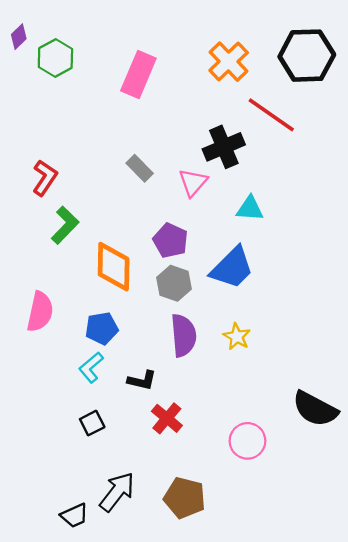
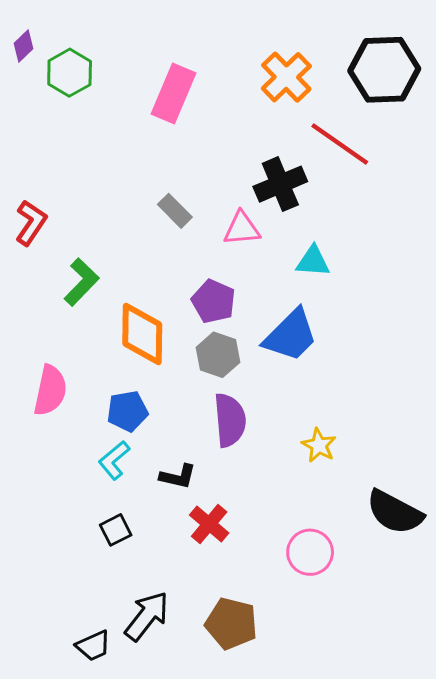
red L-shape: (45, 178) -> (31, 223), moved
pink triangle: (193, 182) -> (242, 229), turned 44
yellow star: (237, 337) -> (319, 445), moved

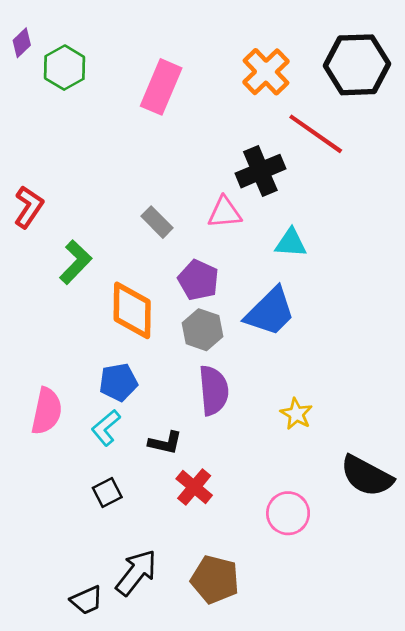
gray rectangle: (175, 211) -> (157, 222), moved
pink semicircle: (50, 390) -> (47, 411), moved

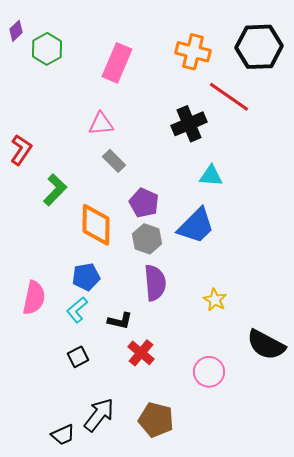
orange cross: (266, 72) -> (193, 52), turned -32
pink triangle: (225, 212) -> (101, 124), moved

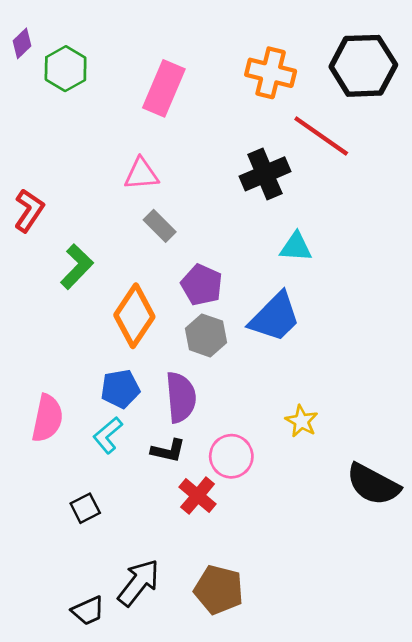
orange diamond: (96, 225) -> (134, 316), turned 33
purple semicircle: (155, 283) -> (181, 397), moved
black square: (78, 357) -> (85, 508), moved
pink circle: (209, 372) -> (231, 456), moved

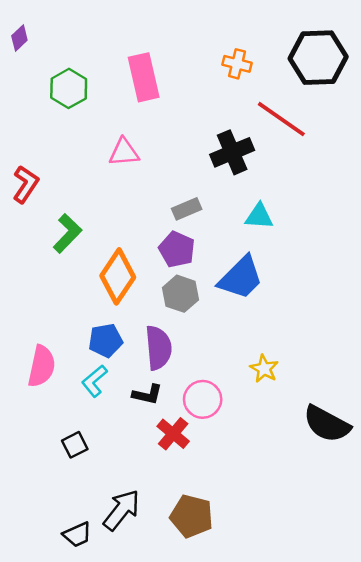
green hexagon: (66, 69) -> (69, 88), moved
orange cross: (271, 73) -> (237, 64), size x0.7
pink rectangle: (164, 88) -> (144, 77), turned -36
gray rectangle: (160, 226) -> (187, 209), moved, turned -68

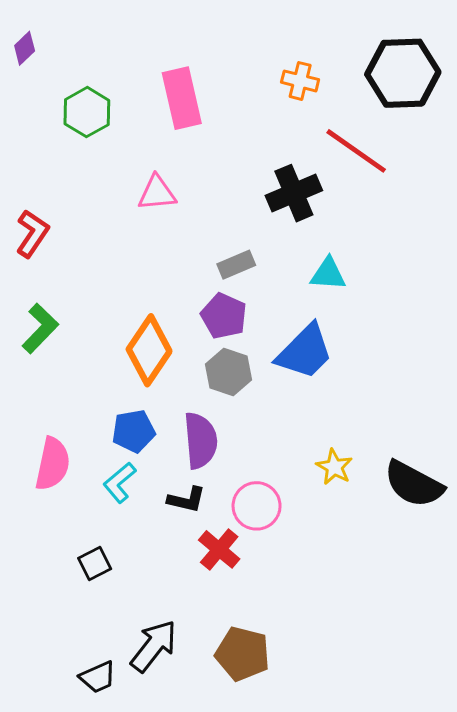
green L-shape: (67, 233) -> (40, 328), moved
black semicircle: (327, 424) -> (414, 484), moved

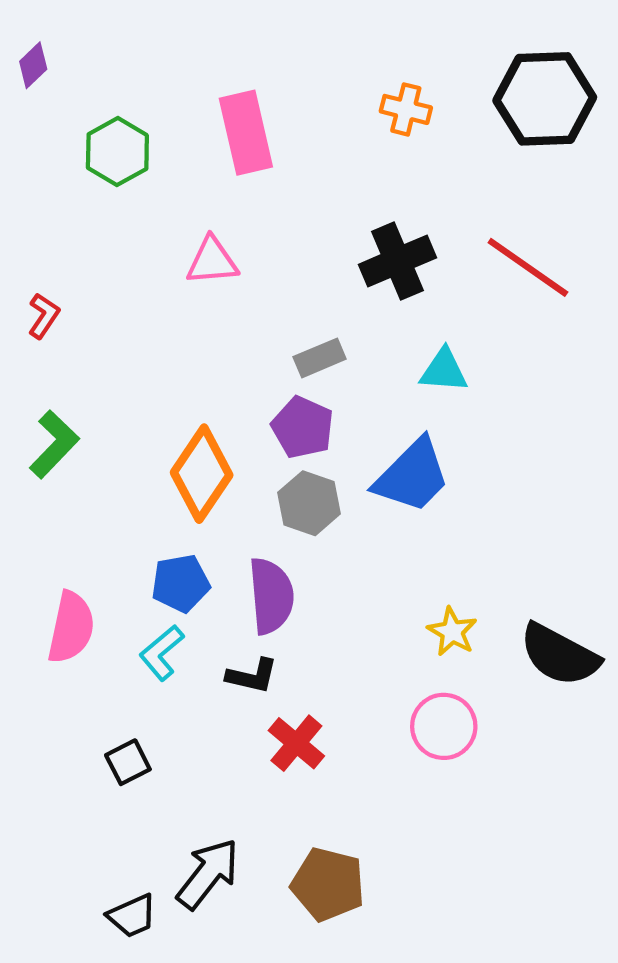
red line: (356, 151) -> (528, 267), moved
red L-shape: (32, 233) -> (44, 316), size x0.7
pink circle: (257, 506) -> (444, 726), moved

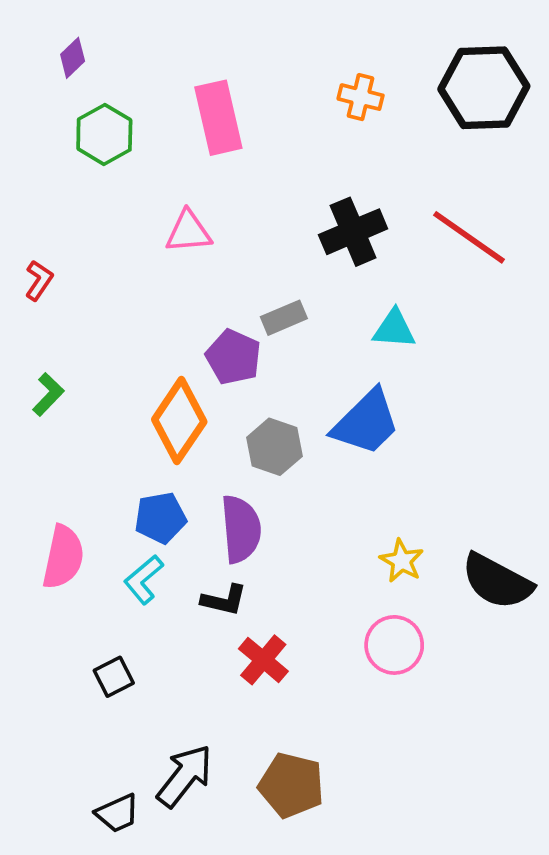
purple diamond: (33, 65) -> (73, 58), moved
purple pentagon: (303, 427) -> (233, 357), moved
green L-shape: (54, 444) -> (48, 394), size x0.7

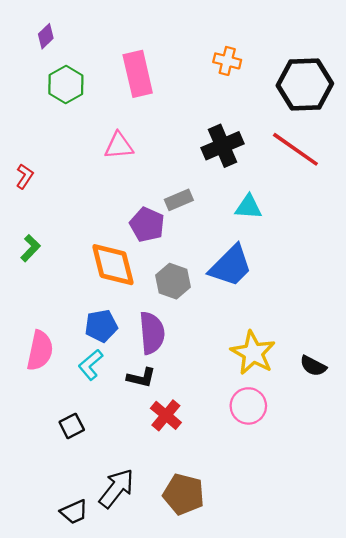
black hexagon: (484, 88) -> (305, 85), moved
orange diamond: (179, 421) -> (113, 265), turned -48
yellow star: (402, 561) -> (253, 353), size x1.6
black semicircle: (497, 581) -> (313, 366), size x0.6

